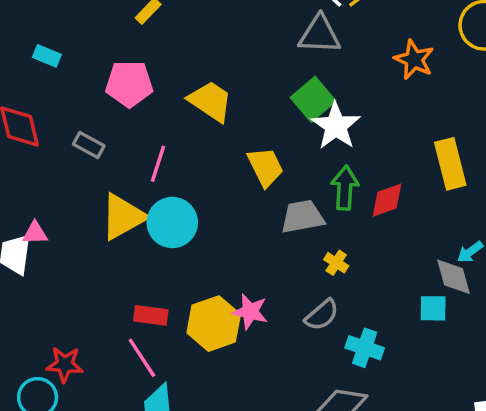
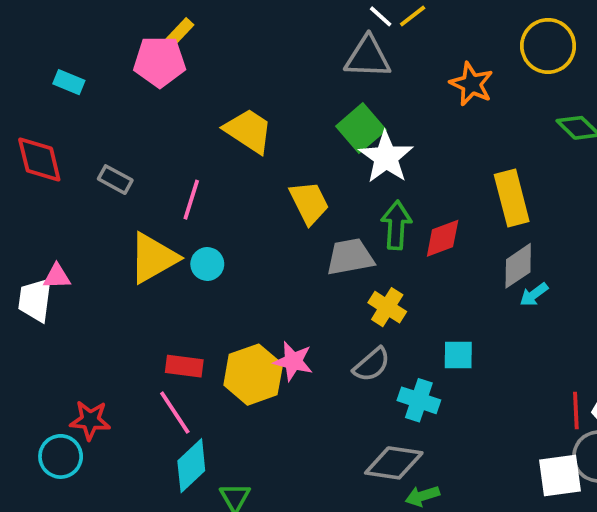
pink pentagon: (129, 84) -> (160, 62), moved
cyan circle: (172, 222) -> (207, 264), size x0.6
yellow cross: (336, 263) -> (387, 307), size x1.4
gray diamond: (453, 277) -> (518, 266), moved, turned 72
cyan square: (433, 308) -> (458, 355), moved

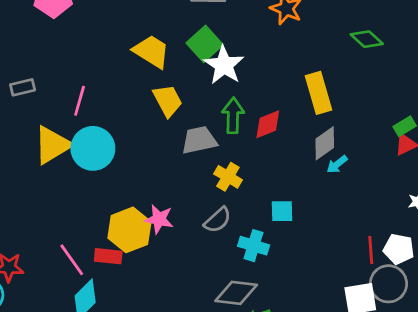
yellow trapezoid: (248, 131) -> (151, 51), moved
gray rectangle: (115, 180) -> (23, 87), turned -40
cyan circle: (207, 264) -> (93, 148), size x1.8
red rectangle: (184, 366) -> (108, 256), moved

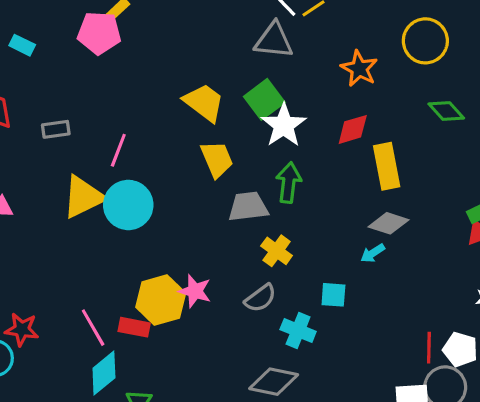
red diamond: (268, 124) -> (353, 129), moved
gray diamond: (325, 143) -> (388, 223), turned 48
cyan arrow: (337, 164) -> (373, 253), moved

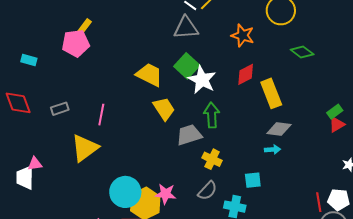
cyan circle: (128, 205) -> (125, 192), moved
cyan arrow: (373, 253) -> (272, 150), turned -140

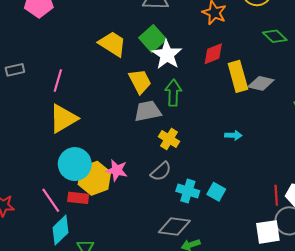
yellow trapezoid: (164, 109) -> (140, 81), moved
gray diamond: (279, 129) -> (261, 83), moved
yellow triangle: (85, 148) -> (63, 118), moved
cyan square: (253, 180) -> (216, 192), moved, turned 30

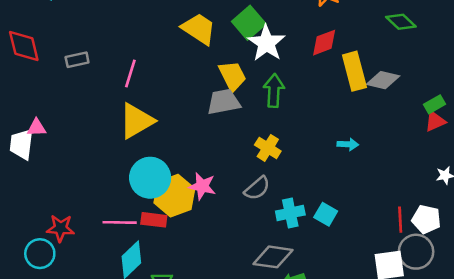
gray trapezoid: (148, 111) -> (224, 102), moved
cyan cross: (188, 191) -> (290, 213), turned -30
pink line: (51, 200) -> (120, 222), turned -55

